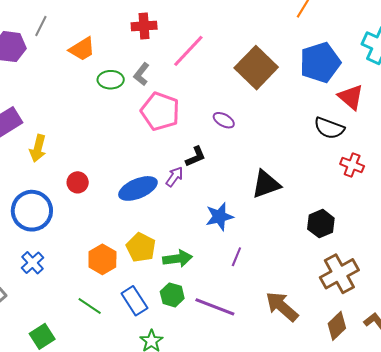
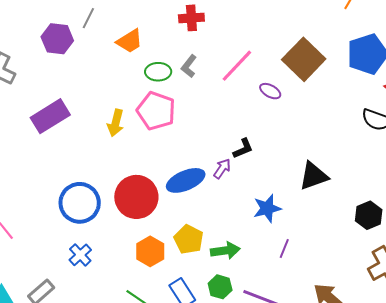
pink line: (188, 51) -> (237, 66), moved
pink pentagon: (160, 111) -> (156, 111), moved
purple ellipse: (224, 120) -> (270, 91), moved
yellow arrow: (38, 148) -> (116, 123), moved
red circle: (78, 182) -> (136, 197), moved, size x2.0

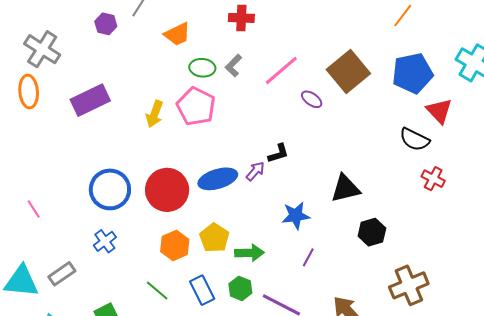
purple hexagon: (57, 39) -> (106, 24), size x0.7
black hexagon: (369, 215) -> (372, 232), moved

